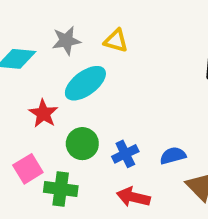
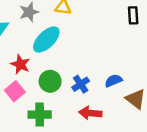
pink square: (28, 169) -> (15, 91), moved

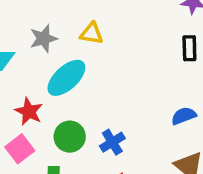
blue semicircle: (113, 81) -> (184, 116), moved

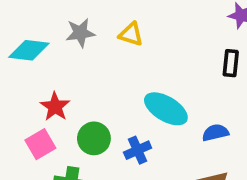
cyan ellipse: (66, 78) -> (166, 109), moved, turned 66

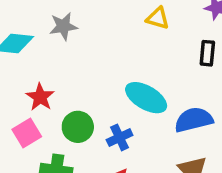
yellow triangle: (131, 34) -> (158, 18), moved
blue semicircle: (215, 133) -> (194, 120), size x1.5

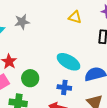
blue cross: (120, 137) -> (64, 87), moved, turned 32

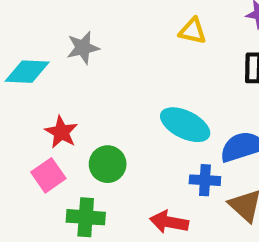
blue cross: (64, 87) -> (205, 180), moved

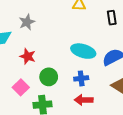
red star: (61, 132) -> (28, 56), moved
blue cross: (205, 180) -> (81, 78), moved

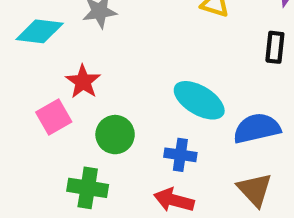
pink square: (21, 87) -> (54, 117), moved

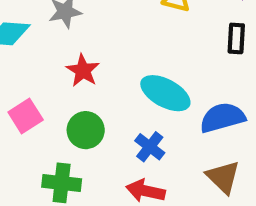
red star: (83, 82) -> (83, 71), moved
blue cross: (180, 155) -> (150, 147), turned 32

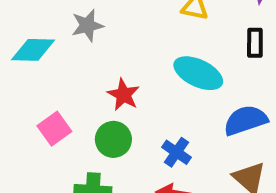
red star: (83, 71) -> (123, 95), moved
cyan ellipse: (165, 93) -> (198, 73), moved

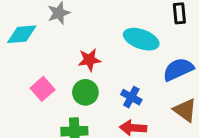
red star: (123, 95) -> (89, 60), turned -30

